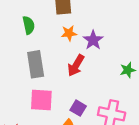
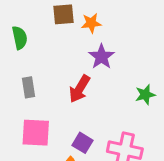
orange star: (69, 33) -> (91, 23), moved
gray rectangle: (36, 64) -> (28, 87), size x0.6

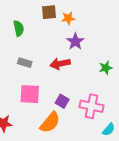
gray rectangle: (28, 87) -> (25, 63), turned -64
red arrow: (80, 89) -> (60, 64), turned 48

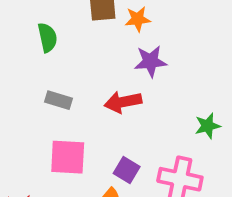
purple star: (75, 41) -> (151, 61), turned 30
green star: (106, 68) -> (208, 126), moved

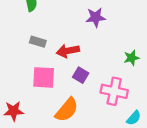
red arrow: (123, 102) -> (68, 51), moved
purple square: (127, 170) -> (81, 75), moved

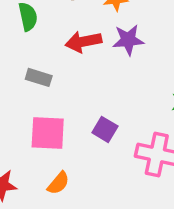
red arrow: (68, 51) -> (83, 42), moved
orange semicircle: (67, 110) -> (58, 183), moved, size x0.6

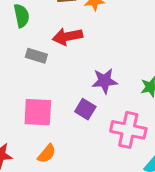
purple star: (128, 40) -> (105, 81), moved
gray rectangle: (39, 77) -> (36, 56), moved

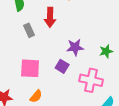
red arrow: (67, 36) -> (50, 17), turned -78
gray rectangle: (36, 56) -> (29, 30), turned 48

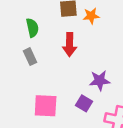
gray rectangle: (29, 30) -> (30, 57), moved

